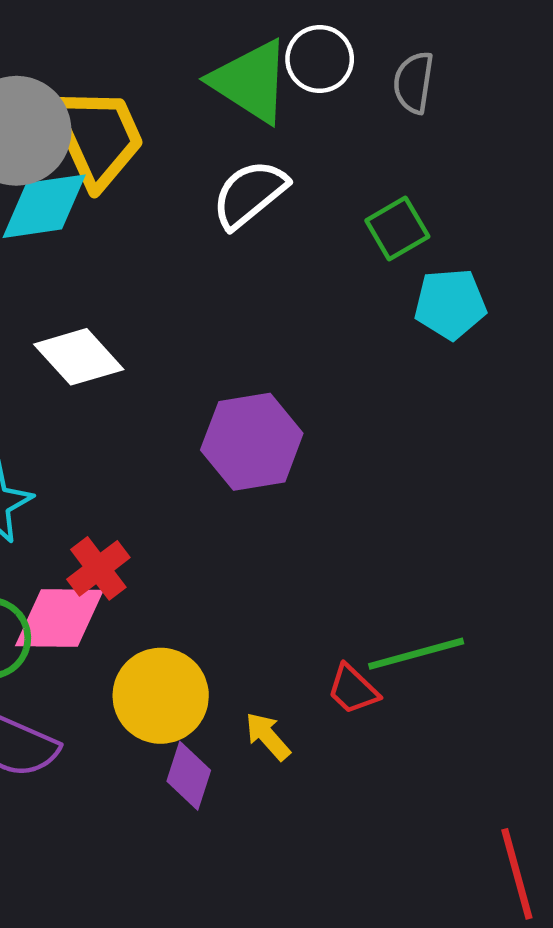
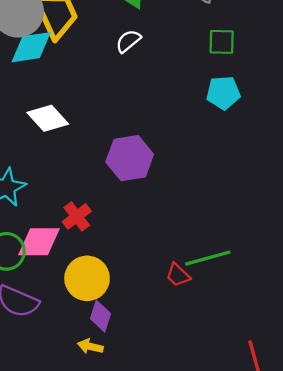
white semicircle: (250, 194) -> (128, 41), size x0.7
green square: (397, 229) -> (222, 42), moved, turned 32
red cross: (98, 568) -> (77, 216), moved
yellow arrow: (268, 736) -> (90, 346), moved, turned -35

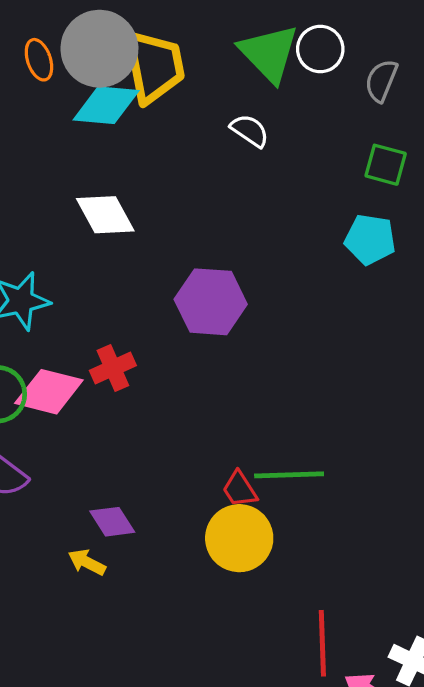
white semicircle: (128, 41) -> (250, 131), turned 60
yellow circle: (87, 278) -> (239, 538), moved
purple diamond: (100, 316) -> (112, 522), turned -64

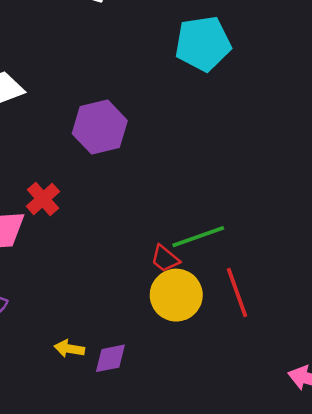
cyan pentagon: (370, 239) -> (203, 44), size x1.4
purple diamond: (112, 522) -> (110, 358), moved, turned -51
red line: (322, 643) -> (237, 293), moved

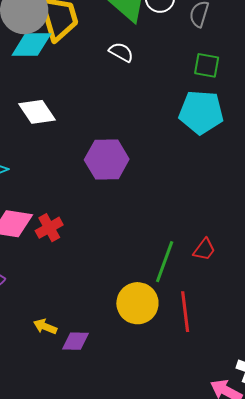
red cross: (43, 199) -> (49, 228), moved
green line: (198, 237) -> (165, 262), turned -63
red trapezoid: (165, 259) -> (204, 250), moved, turned -105

